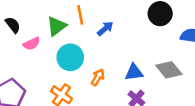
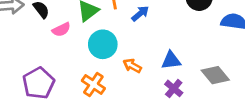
gray diamond: (169, 70) -> (215, 75), moved
orange arrow: (98, 77) -> (132, 66), turned -91

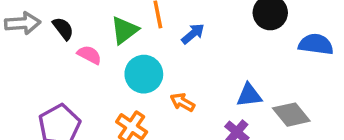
pink semicircle: (61, 30) -> (89, 55), turned -126
blue triangle: (171, 60) -> (249, 95), moved

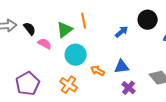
blue arrow: (193, 34) -> (122, 32), moved
blue triangle: (249, 95) -> (122, 67), moved

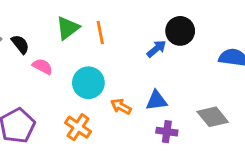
black circle: (148, 20) -> (180, 31), moved
green triangle: (65, 30) -> (68, 28), moved
purple cross: (129, 88) -> (167, 132), turned -32

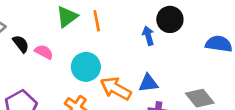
black semicircle: (20, 44) -> (21, 44), moved
blue arrow: (156, 49) -> (148, 36), turned -66
orange arrow: (121, 106) -> (116, 89), size x1.6

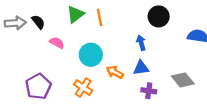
blue arrow: (148, 36) -> (141, 43), moved
black semicircle: (21, 44) -> (38, 22), moved
orange arrow: (116, 89) -> (115, 72), size x0.7

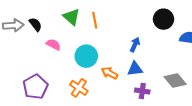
green triangle: (75, 14) -> (71, 17), turned -42
black circle: (159, 16) -> (163, 19), moved
blue arrow: (141, 43) -> (135, 44), turned 40

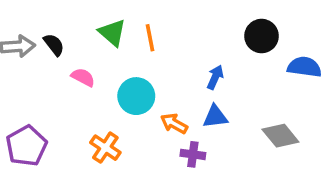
purple pentagon: (35, 87) -> (26, 146), moved
orange cross: (79, 88) -> (105, 148), moved
purple cross: (142, 91) -> (193, 154), moved

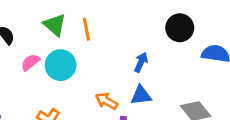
pink semicircle: (83, 77) -> (30, 62), turned -66
cyan circle: (136, 96) -> (61, 65), moved

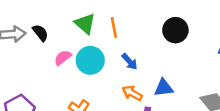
black circle: (180, 28) -> (175, 30), moved
blue arrow: (141, 62) -> (130, 62), moved, turned 114

